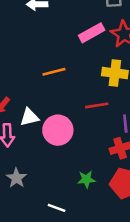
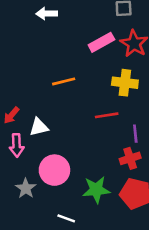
pink circle: (58, 130) -> (54, 170), moved
green star: (86, 179) -> (96, 190), size x1.5

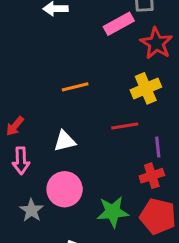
pink rectangle: (101, 42) -> (119, 24), moved
yellow cross: (125, 83) -> (146, 88), turned -30
white triangle: (39, 127) -> (65, 141), moved

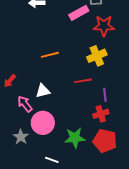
red star: (156, 43) -> (104, 26), turned -30
pink arrow: (21, 161) -> (25, 104), moved, turned 144

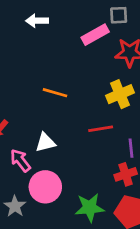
orange line: (50, 55) -> (55, 93), turned 30

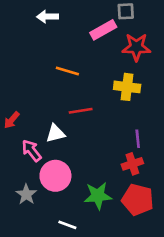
orange line: (55, 93) -> (67, 71), moved
yellow cross: (120, 94) -> (127, 87), turned 30
red line: (101, 129) -> (81, 111), moved

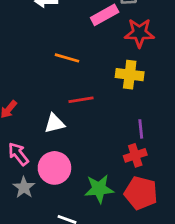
pink arrow: (32, 151) -> (18, 154), moved

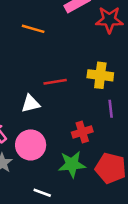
orange line: (67, 58) -> (33, 29), moved
yellow cross: (130, 75) -> (100, 75), moved
red cross: (135, 155) -> (82, 132), moved

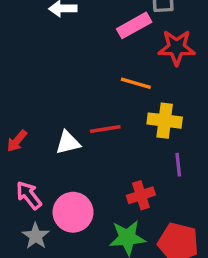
orange line: (33, 29) -> (136, 83), moved
white triangle: (31, 104) -> (68, 143), moved

